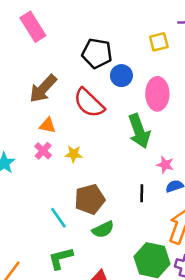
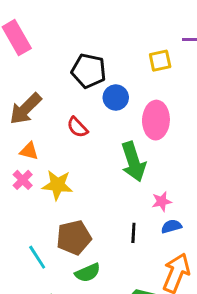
red semicircle: (89, 103) -> (77, 127), size x0.6
yellow star: (74, 154) -> (57, 185), size x1.5
pink star: (165, 165) -> (162, 201), turned -30

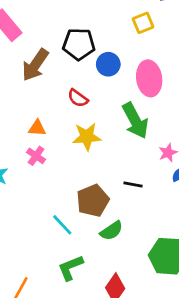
brown arrow: (25, 109) -> (35, 65), moved
yellow star: (57, 185) -> (87, 137), moved
black line: (133, 233) -> (133, 184), moved, turned -72

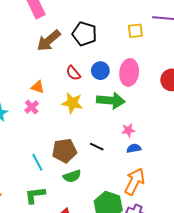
blue circle: (108, 64) -> (100, 71), moved
green arrow: (135, 121) -> (111, 101), turned -72

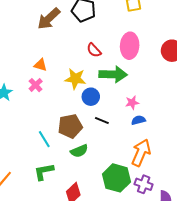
blue circle: (100, 71) -> (91, 97), moved
red semicircle: (73, 73) -> (94, 50), moved

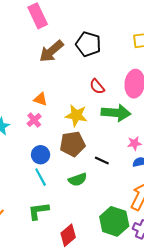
blue circle: (91, 97) -> (41, 155), moved
brown pentagon: (70, 126) -> (72, 144), moved
green semicircle: (79, 151) -> (78, 180), moved

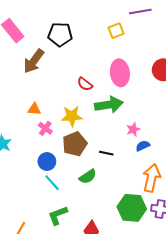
black pentagon: (88, 44) -> (60, 34), moved
pink cross: (34, 120) -> (45, 128), moved

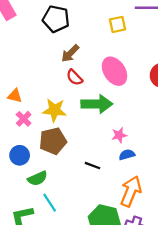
brown arrow: (34, 61) -> (70, 53), moved, size x0.7
pink ellipse: (120, 73) -> (114, 71), turned -35
black line: (106, 153) -> (92, 166), moved
green semicircle: (88, 177) -> (37, 178), moved
cyan line: (52, 183) -> (50, 203), moved

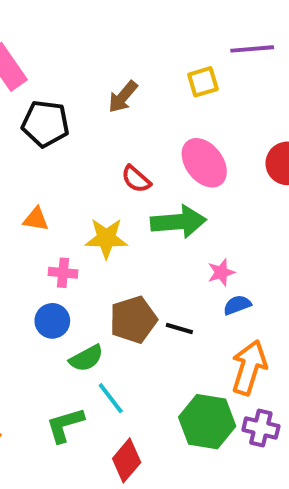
black pentagon: (56, 19) -> (45, 124), moved
brown arrow: (70, 53) -> (123, 97), moved
pink cross: (24, 119) -> (63, 273), moved, turned -35
brown pentagon: (53, 141) -> (133, 320), moved

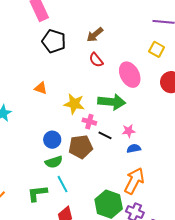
yellow square: (203, 82) -> (157, 49), moved, turned 35
red semicircle: (136, 179) -> (96, 60), moved
pink cross: (63, 273) -> (89, 122), moved
blue circle: (52, 321) -> (52, 140), moved
black line: (179, 328) -> (105, 135), moved

